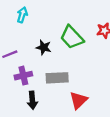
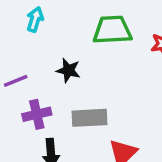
green trapezoid: (72, 37) -> (112, 30), moved, turned 130

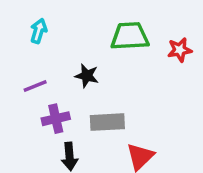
cyan arrow: (35, 19) -> (39, 31), moved

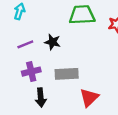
purple line: (35, 86) -> (25, 44), moved

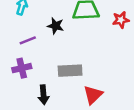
black star: (52, 42) -> (56, 26), moved
purple cross: (31, 72) -> (22, 68), moved

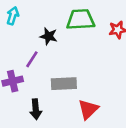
purple line: (28, 40) -> (32, 59), moved, turned -35

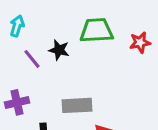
purple line: (32, 59) -> (32, 59), moved, turned -72

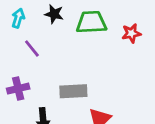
black star: (59, 50) -> (54, 14), moved

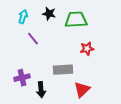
red star: (131, 33) -> (87, 49), moved
purple cross: (18, 89) -> (22, 78), moved

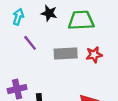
gray rectangle: (63, 70) -> (66, 53), moved

